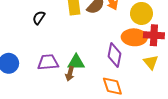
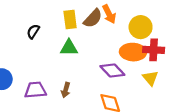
purple diamond: (115, 55) -> (112, 70), turned -55
purple trapezoid: (48, 62) -> (35, 90), moved
green triangle: (76, 62) -> (69, 48), moved

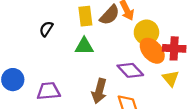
yellow circle: (141, 27) -> (146, 32), moved
orange ellipse: (133, 52) -> (152, 51), turned 45
brown arrow: (66, 90) -> (99, 91), moved, size x1.5

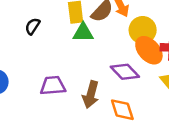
green triangle: (84, 46) -> (83, 33), moved
purple trapezoid: (49, 91) -> (53, 86), moved

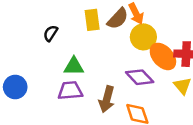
yellow circle: (143, 30) -> (143, 37), moved
green triangle: (83, 33) -> (74, 66), moved

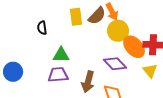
black semicircle: (51, 33) -> (42, 28), turned -40

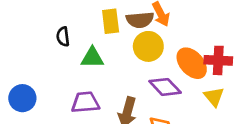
brown semicircle: (97, 16) -> (140, 20), turned 42
yellow circle: (118, 31) -> (148, 46), moved
green triangle: (61, 55) -> (92, 58), moved

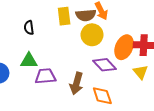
green triangle: (92, 58) -> (29, 61), moved
orange ellipse: (192, 63) -> (124, 47), turned 65

